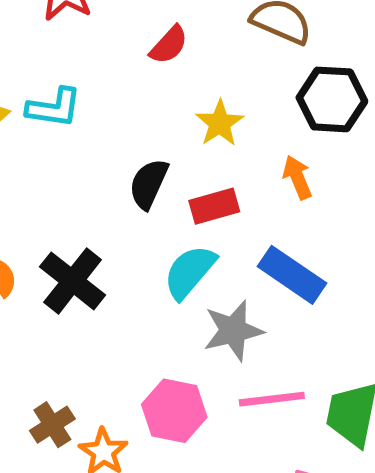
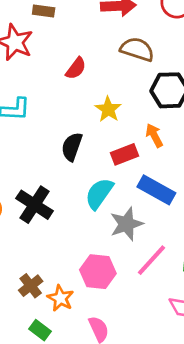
red rectangle: (214, 206) -> (124, 154), moved
pink line: (272, 399) -> (151, 260), turned -36

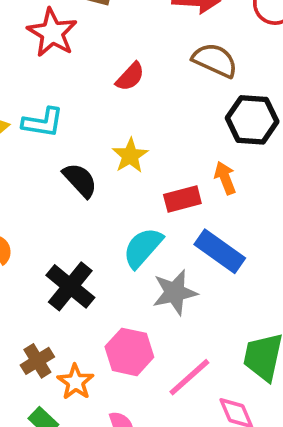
yellow star: (108, 109) -> (130, 156), moved
black semicircle: (72, 147) -> (80, 180), moved, turned 112
black cross: (34, 205) -> (70, 286), moved
pink line: (151, 260) -> (189, 377), moved

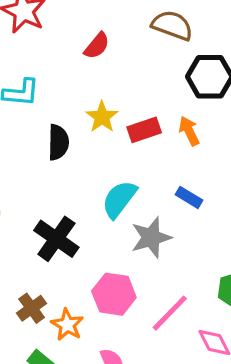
black semicircle: (80, 180) -> (58, 142), turned 48
red rectangle: (182, 199) -> (144, 130), moved
blue rectangle: (220, 251) -> (189, 197), size x0.6

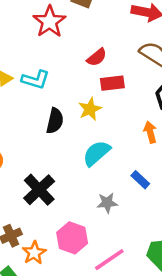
red rectangle: (144, 130) -> (112, 83), moved
cyan semicircle: (119, 199) -> (97, 153), moved
gray star: (151, 238) -> (107, 203), size x0.7

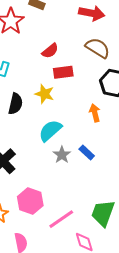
yellow star: (90, 109) -> (45, 94), turned -30
gray star: (107, 203) -> (62, 155), moved, turned -30

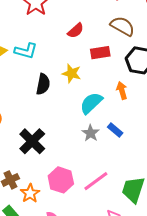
red rectangle: (63, 72) -> (100, 53), moved
cyan semicircle: (50, 131) -> (91, 103), moved
pink line: (61, 219) -> (96, 181), moved

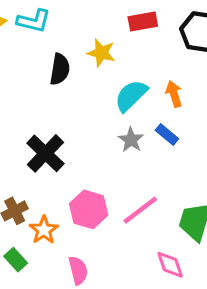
orange arrow: (122, 91) -> (174, 94), moved

